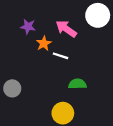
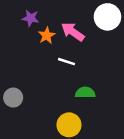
purple star: (28, 27) -> (31, 18), moved
orange star: (44, 43) -> (47, 36), moved

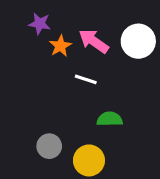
white circle: (107, 17) -> (138, 41), moved
gray circle: (13, 98) -> (49, 146), moved

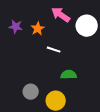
purple star: (40, 24) -> (16, 27), moved
pink arrow: (94, 41) -> (61, 15), moved

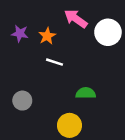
white line: (54, 50) -> (55, 62), moved
gray circle: (31, 92) -> (22, 101), moved

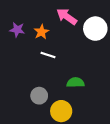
gray circle: (22, 101) -> (39, 96), moved

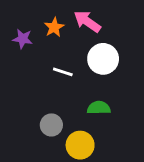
white circle: (95, 29) -> (103, 59), moved
orange star: (41, 32) -> (54, 27), moved

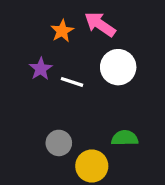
purple star: (23, 39) -> (41, 69), moved, turned 30
green semicircle: (99, 108) -> (125, 138), moved

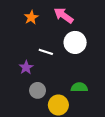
orange star: (62, 31) -> (31, 17), moved
purple star: (41, 69) -> (26, 67), moved

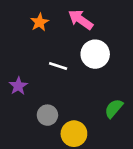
purple star: (26, 67) -> (18, 86), moved
green semicircle: (79, 87) -> (114, 108), moved, turned -49

